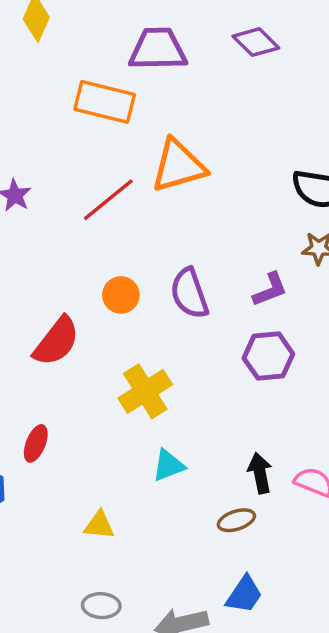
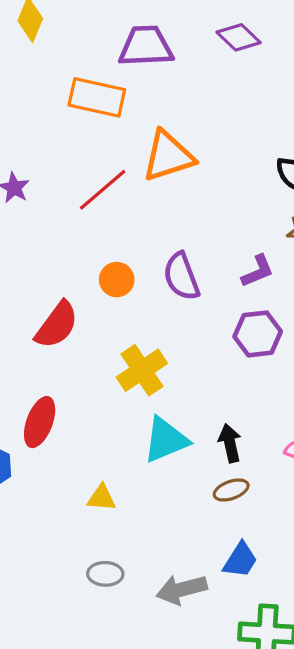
red ellipse: (36, 443) -> (40, 422), size x1.4
cyan triangle: (168, 465) -> (166, 440), size x1.5
black arrow: (260, 473) -> (230, 443), moved

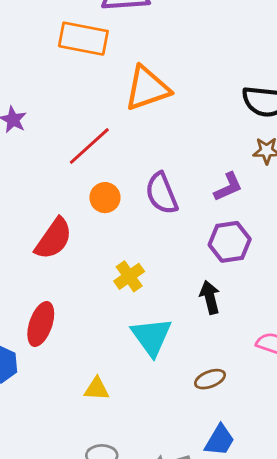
red line: (103, 190) -> (89, 146), moved
yellow cross: (142, 370) -> (129, 276), size x0.7
cyan triangle: (166, 440) -> (151, 337), turned -42
black arrow: (230, 443) -> (210, 297), moved

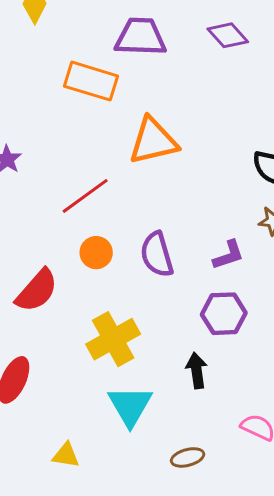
yellow cross: (129, 276) -> (113, 339), size x1.6

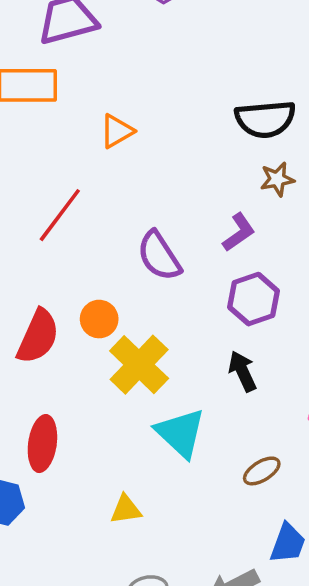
orange triangle: (153, 141) -> (117, 131), size x0.6
orange circle: (96, 253) -> (99, 319), moved

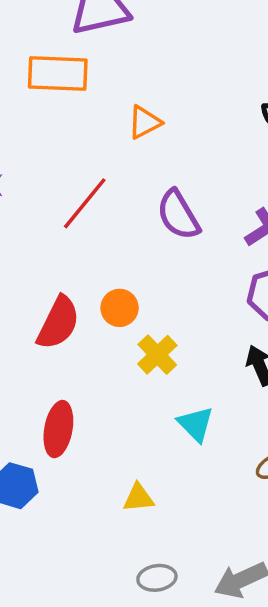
purple semicircle: (159, 256) -> (178, 215), moved
yellow cross: (139, 365) -> (157, 355), size x0.7
cyan triangle: (180, 433) -> (196, 424), size x0.7

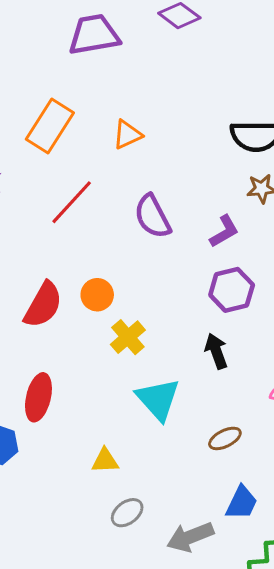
orange rectangle: (58, 73) -> (50, 126), moved, turned -63
cyan triangle: (196, 424) -> (158, 399), size x1.4
gray ellipse: (157, 578) -> (127, 513), moved, turned -32

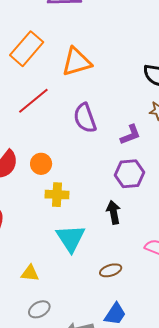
orange triangle: (127, 134) -> (77, 62), size x1.5
yellow cross: (128, 337) -> (57, 195), turned 35

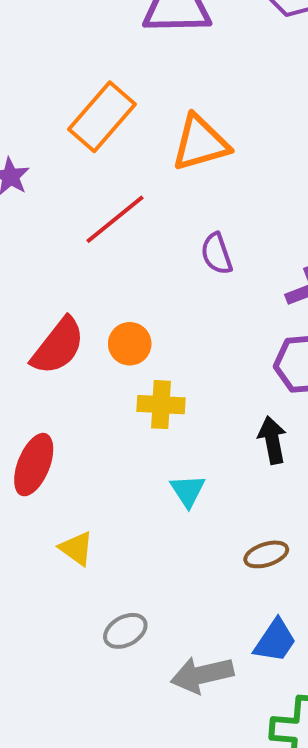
purple semicircle: (85, 118) -> (217, 254), size x0.7
cyan triangle: (71, 238) -> (188, 491), size x0.6
yellow triangle: (30, 273) -> (76, 548), moved, turned 30

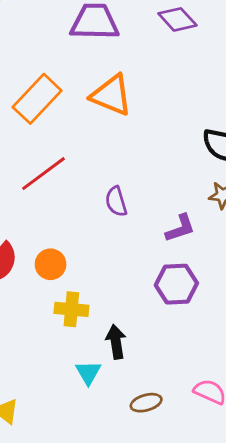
orange triangle: (200, 143) -> (111, 95), moved, turned 36
black arrow: (272, 440) -> (116, 342), moved
brown ellipse: (266, 554) -> (146, 403), moved

